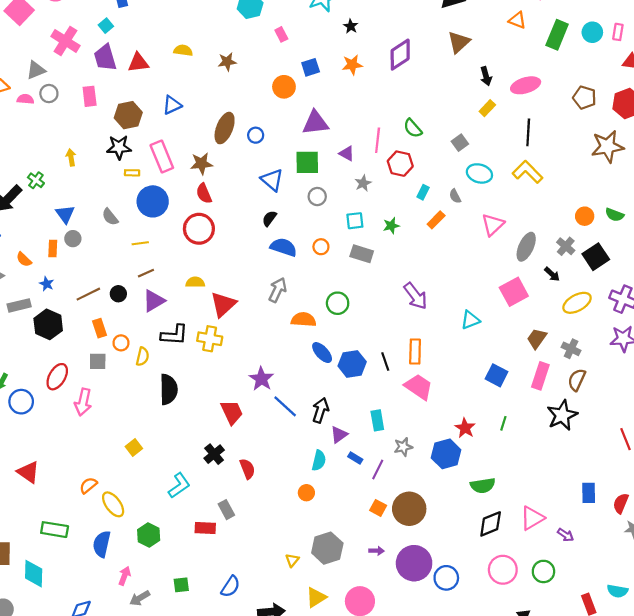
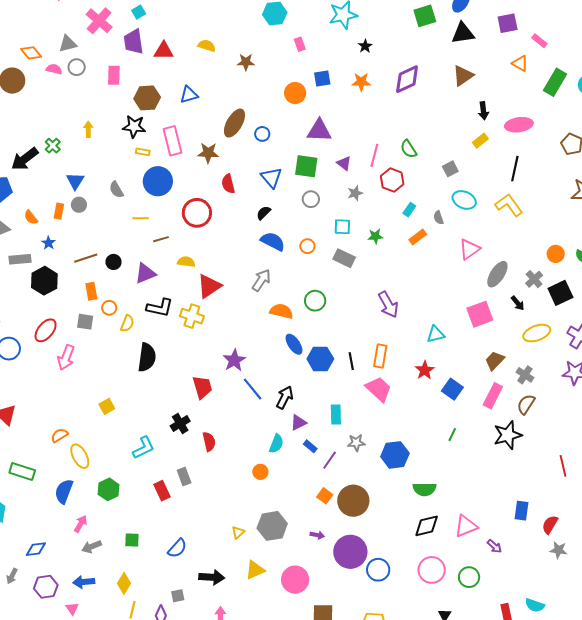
red semicircle: (204, 193) -> (228, 184), moved
brown line: (146, 273) -> (161, 239), moved
red star: (465, 428) -> (425, 370), moved
red rectangle: (205, 528) -> (162, 491), turned 54

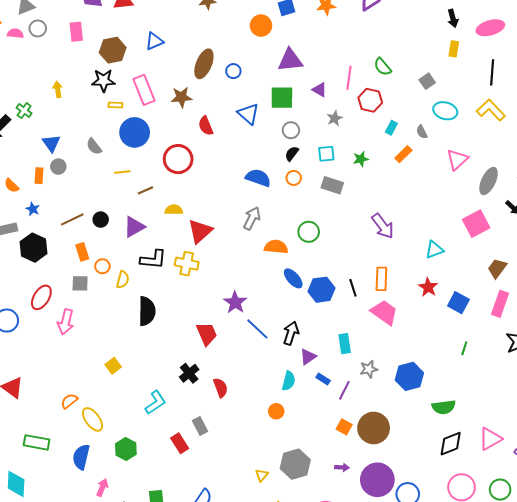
yellow rectangle: (480, 141) -> (454, 49), turned -35
black semicircle: (264, 213) -> (292, 154), moved

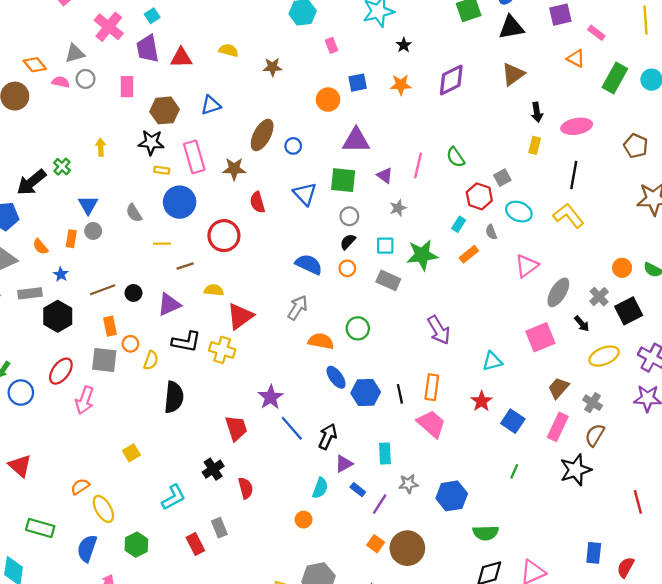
red hexagon: (370, 100) -> (479, 196), moved
green star: (361, 159) -> (422, 255), size x1.8
gray square: (80, 283) -> (104, 360), size x1.4

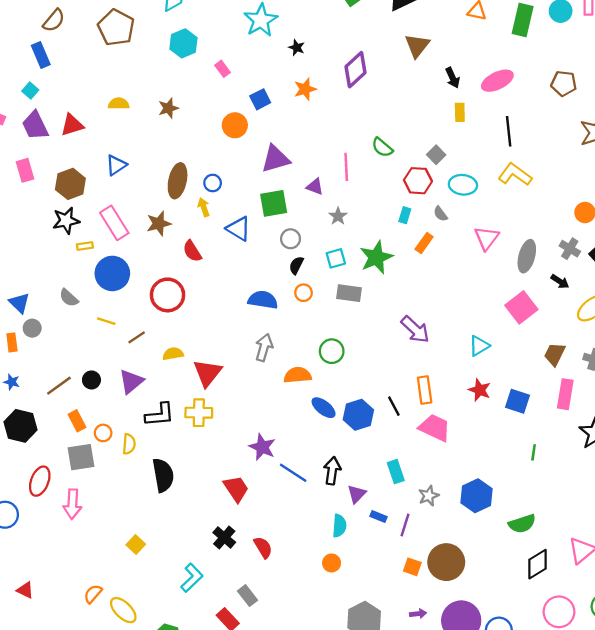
yellow arrow: (101, 147) -> (204, 207), moved
yellow line: (162, 244) -> (106, 321), turned 35
red triangle: (20, 466) -> (25, 590), size x0.7

